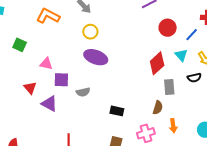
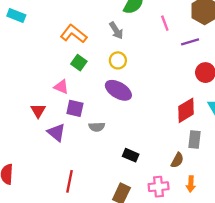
green square: (20, 45) -> (79, 63), moved

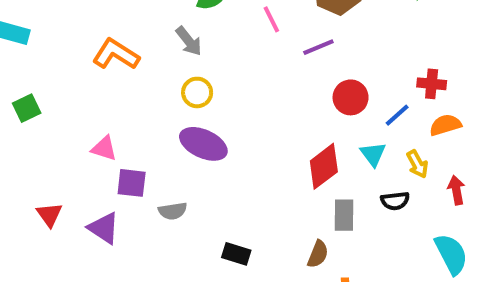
green square: (79, 63) -> (27, 108), moved, turned 35
red triangle: (38, 111) -> (49, 215), moved

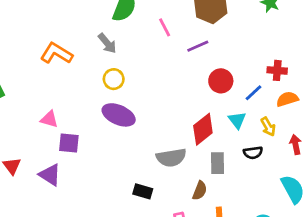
gray semicircle: (173, 211) -> (171, 158), moved, size x1.5

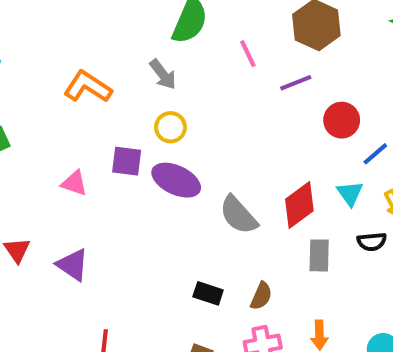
red circle: (221, 81) -> (342, 120), moved
purple square: (69, 143) -> (127, 161), moved
gray semicircle: (171, 158) -> (238, 215), moved, turned 56
brown semicircle: (200, 191) -> (261, 296), moved

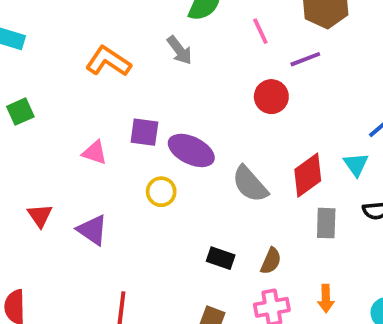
red circle: (342, 120) -> (271, 97), moved
yellow circle: (171, 127) -> (161, 192), moved

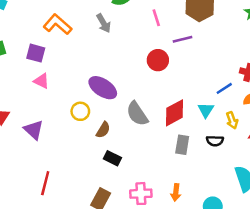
purple square: (144, 132) -> (36, 53), moved
brown semicircle: (271, 261) -> (103, 130), moved

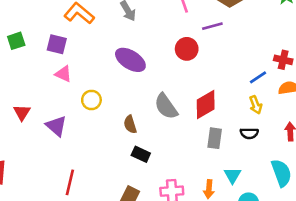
purple ellipse: (103, 88) -> (130, 60), moved
cyan triangle: (206, 110) -> (232, 175), moved
yellow circle: (80, 111) -> (91, 100), moved
yellow arrow: (232, 120) -> (256, 105), moved
brown semicircle: (103, 130) -> (130, 124), turned 133

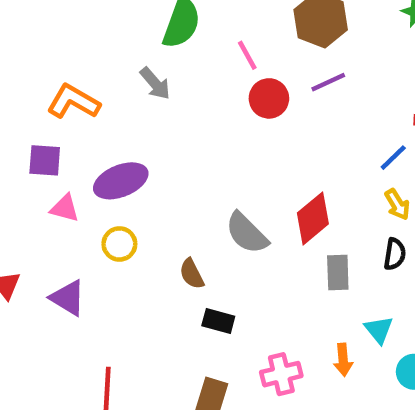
purple line: (212, 26) -> (328, 82), moved
red circle: (187, 49) -> (269, 98), moved
purple ellipse: (130, 60) -> (121, 181), moved, turned -44
black semicircle: (249, 133) -> (395, 254), turned -72

